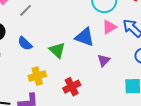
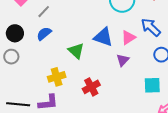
pink triangle: (109, 27) -> (128, 38), moved
blue semicircle: (25, 43) -> (44, 34), moved, turned 98

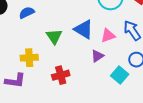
cyan square: (152, 85) -> (120, 75), moved, turned 30

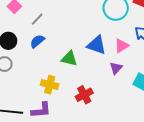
green triangle: (54, 37) -> (69, 59), turned -30
yellow cross: (29, 58) -> (50, 85), turned 30

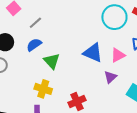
green triangle: (69, 59) -> (52, 61), moved, turned 30

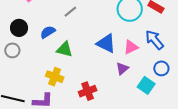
gray line: (35, 23) -> (70, 12), moved
green triangle: (52, 61) -> (65, 49), turned -36

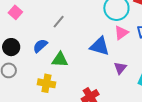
pink triangle: (131, 47) -> (121, 33), moved
yellow cross: (55, 77) -> (46, 83), moved

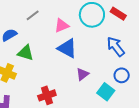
pink triangle: (121, 33) -> (62, 26), moved

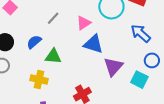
purple triangle: (83, 74) -> (113, 67), size x1.5

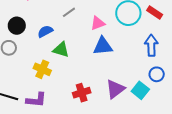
blue arrow: (141, 33) -> (151, 45), turned 35
blue triangle: (93, 44) -> (103, 46), turned -35
purple triangle: (113, 67) -> (115, 89), moved

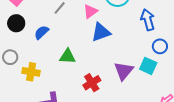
black circle: (17, 26) -> (16, 23), moved
green triangle: (61, 50) -> (67, 56), moved
yellow cross: (42, 69) -> (31, 72), moved

